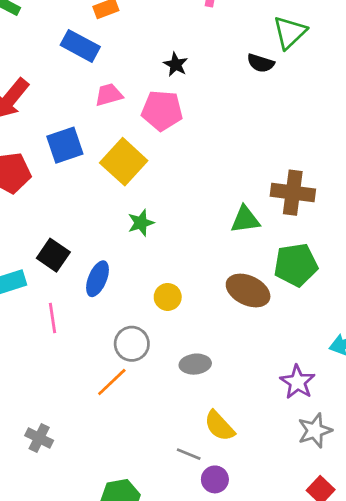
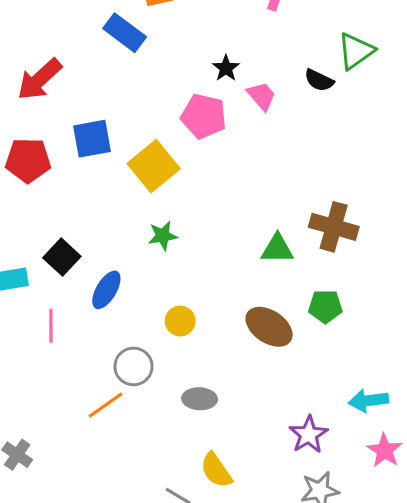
pink trapezoid: (109, 95) -> (261, 96), moved, turned 56
green pentagon: (296, 265) -> (325, 306), size x0.7

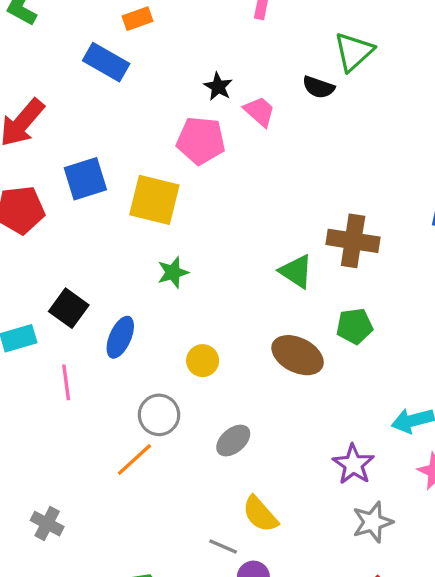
yellow square: (154, 166) -> (154, 200), turned -30
green triangle: (277, 249) -> (296, 271), turned 40
gray ellipse: (200, 399) -> (233, 441), turned -36

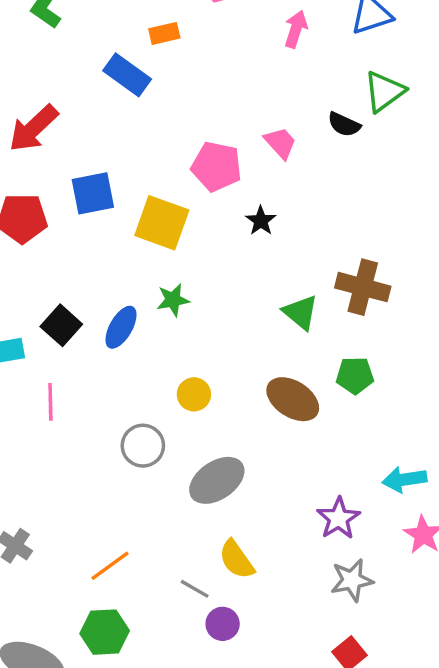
black star: (218, 87) -> (261, 221), moved
blue ellipse: (120, 337) -> (121, 327), moved
gray ellipse: (233, 441) -> (217, 480), size x1.5
orange line: (134, 459) -> (110, 566), moved

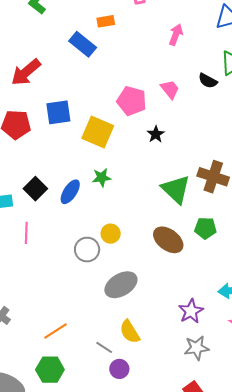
pink arrow: (296, 29) -> (176, 35), moved
green triangle: (301, 312) -> (176, 189), size x1.4
gray circle: (143, 446) -> (87, 250), moved

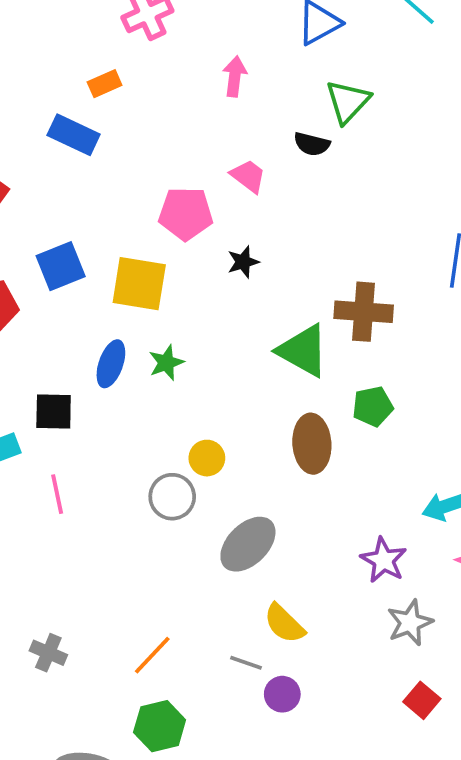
black star: (156, 134) -> (243, 262), turned 30
black square: (35, 189) -> (54, 411), turned -30
blue ellipse: (70, 192) -> (111, 364), moved
brown ellipse: (168, 240) -> (312, 444), turned 64

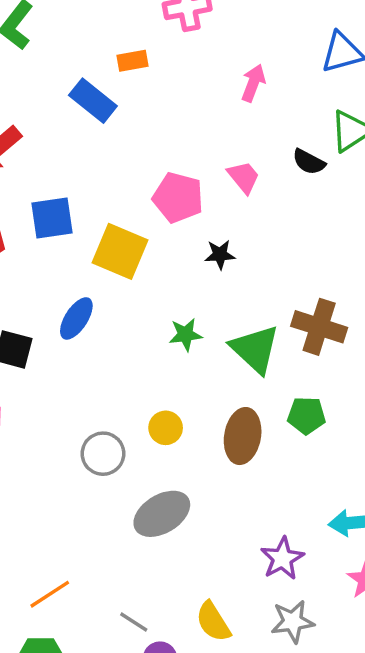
green star: (166, 363) -> (186, 335), moved
yellow circle: (207, 458) -> (166, 428), moved
yellow semicircle: (284, 624) -> (213, 622), moved

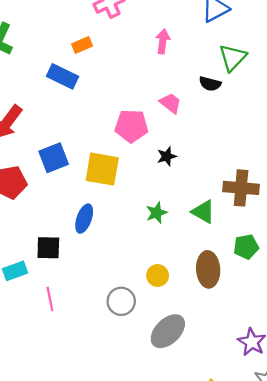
green triangle: (255, 349) -> (203, 212), size x0.7

